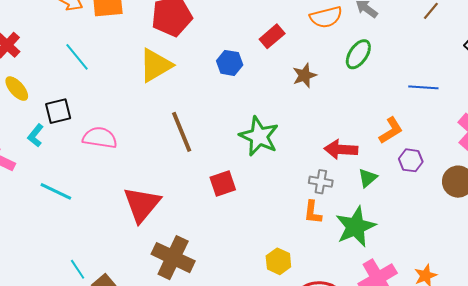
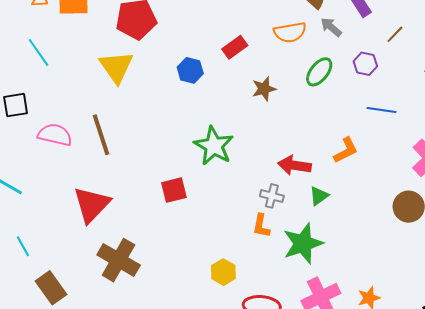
yellow triangle: (156, 65) -> (116, 67), turned -39
brown line: (182, 132) -> (101, 135), moved
purple hexagon: (411, 160) -> (365, 64), moved
cyan line: (78, 269) -> (23, 246), moved

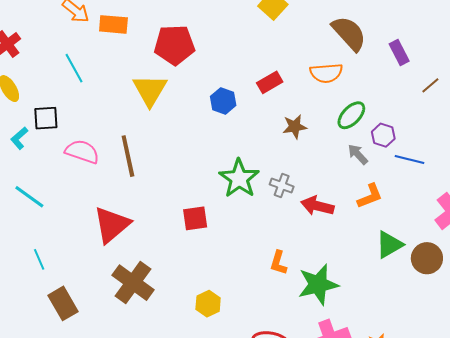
gray arrow: (331, 27) -> (358, 154), moved
purple hexagon: (365, 64) -> (383, 135), moved
gray cross: (272, 196) -> (282, 185), moved
green triangle: (319, 196) -> (389, 245), moved, size x1.4
yellow hexagon: (223, 272) -> (208, 304), moved

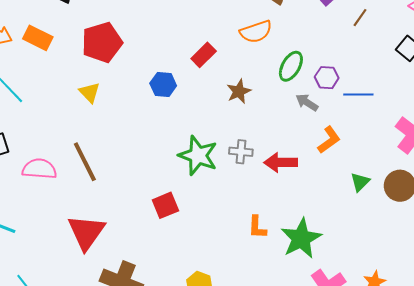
orange rectangle: (113, 24) -> (38, 38), turned 36
yellow triangle: (150, 90) -> (90, 92), size x0.6
green triangle: (389, 245) -> (360, 182), size x0.7

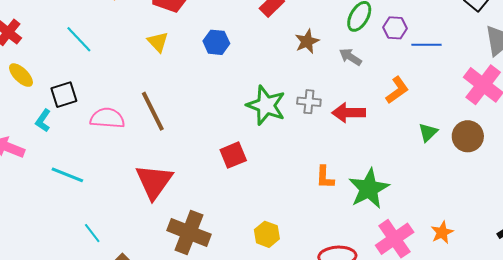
blue hexagon: (163, 85) -> (216, 42), moved
gray arrow: (307, 102) -> (350, 57), moved

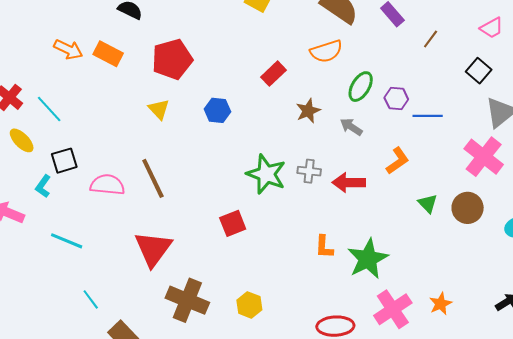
cyan line: (79, 39) -> (49, 109), moved
green triangle: (428, 132) -> (428, 203), turned -30
yellow hexagon: (267, 234) -> (249, 305), moved

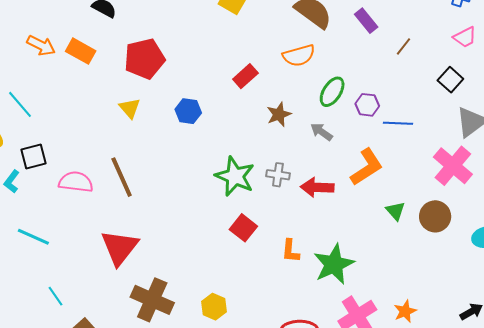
orange L-shape: (398, 161) -> (367, 167), size x1.4
red square: (233, 223) -> (243, 228), moved, turned -32

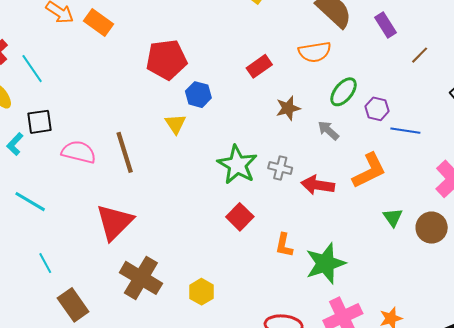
red pentagon: (145, 59) -> (166, 60), moved
yellow triangle: (130, 108) -> (176, 124), moved

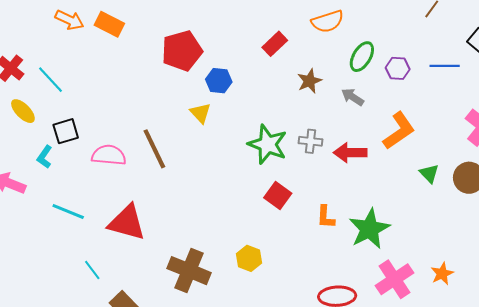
blue line: (405, 131) -> (445, 66), moved
red triangle: (115, 222) -> (127, 223), moved, turned -51
yellow hexagon: (202, 292) -> (249, 258), moved

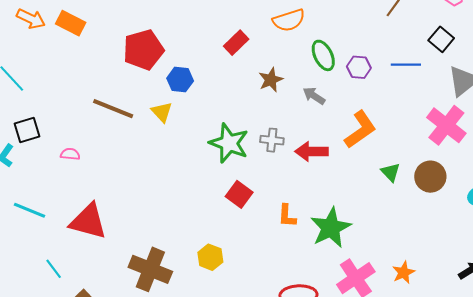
green ellipse: (362, 57) -> (323, 55), turned -56
brown line: (154, 149) -> (113, 109), moved, turned -42
pink semicircle: (109, 155) -> (70, 154), size x0.6

